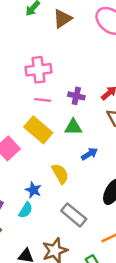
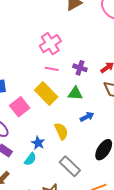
pink cross: (38, 70) -> (50, 44), turned -30

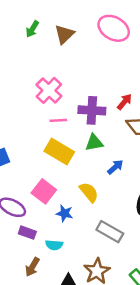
purple cross: (80, 68) -> (92, 110), size x1.5
pink square: (20, 107) -> (44, 191), moved
cyan semicircle: (30, 159) -> (54, 245), moved, turned 72

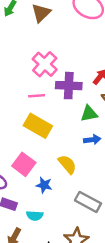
pink cross: (49, 90) -> (45, 64), moved
green triangle: (94, 143) -> (89, 114), moved
blue arrow: (115, 167) -> (92, 140), turned 35

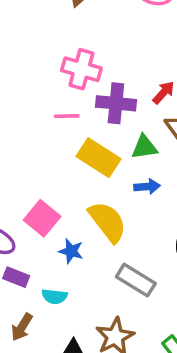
pink cross: (45, 64) -> (81, 69), turned -30
yellow rectangle: (38, 126) -> (99, 158), moved
yellow semicircle: (67, 164) -> (108, 222), size x1.4

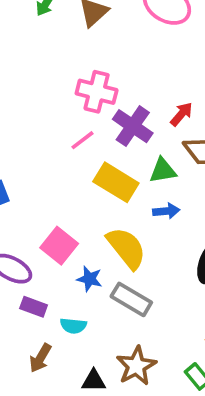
purple cross: (116, 103) -> (133, 126), turned 30
pink line: (67, 116) -> (82, 140), turned -35
gray rectangle: (136, 280) -> (131, 299), moved

